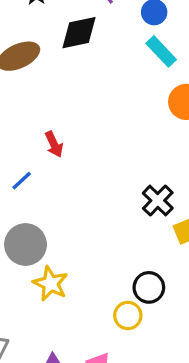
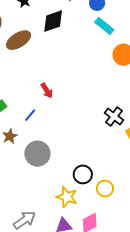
yellow star: (51, 284) -> (67, 197), moved
black circle: (149, 287) -> (83, 174), moved

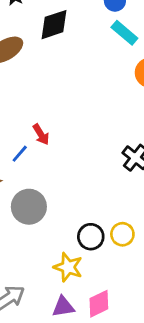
red arrow: (47, 91) -> (41, 134), moved
yellow circle: (105, 189) -> (122, 234), moved

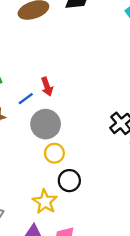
gray circle: (29, 207) -> (46, 124), moved
yellow circle: (122, 234) -> (54, 153), moved

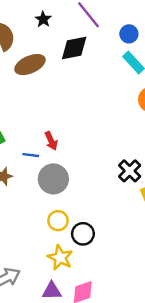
blue line: (26, 99) -> (31, 155), turned 49
yellow circle: (54, 153) -> (58, 221), moved

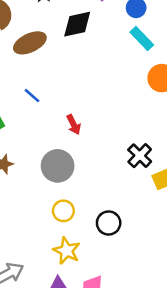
red arrow: (51, 141) -> (74, 125), moved
blue line: (31, 155) -> (32, 96), moved, turned 35
black circle: (83, 234) -> (109, 223), moved

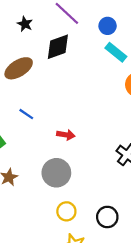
red arrow: (74, 125) -> (66, 135), turned -48

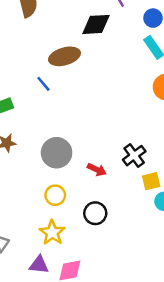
brown ellipse: (19, 68) -> (65, 56), moved
red arrow: (66, 135) -> (97, 170), moved

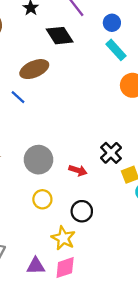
black diamond: (96, 24) -> (60, 36), turned 68
yellow star: (52, 233) -> (63, 238), moved

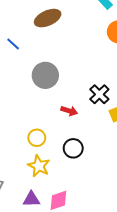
brown ellipse: (34, 69) -> (48, 18), moved
gray circle: (38, 160) -> (45, 75), moved
yellow star: (63, 238) -> (39, 166), moved

